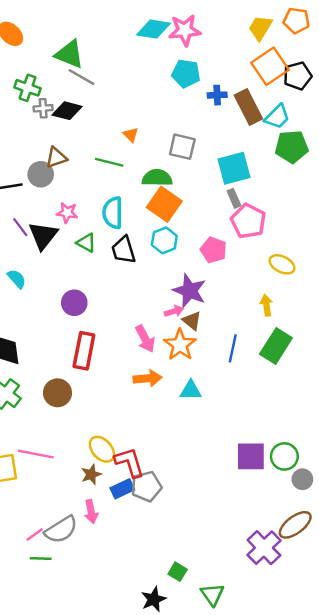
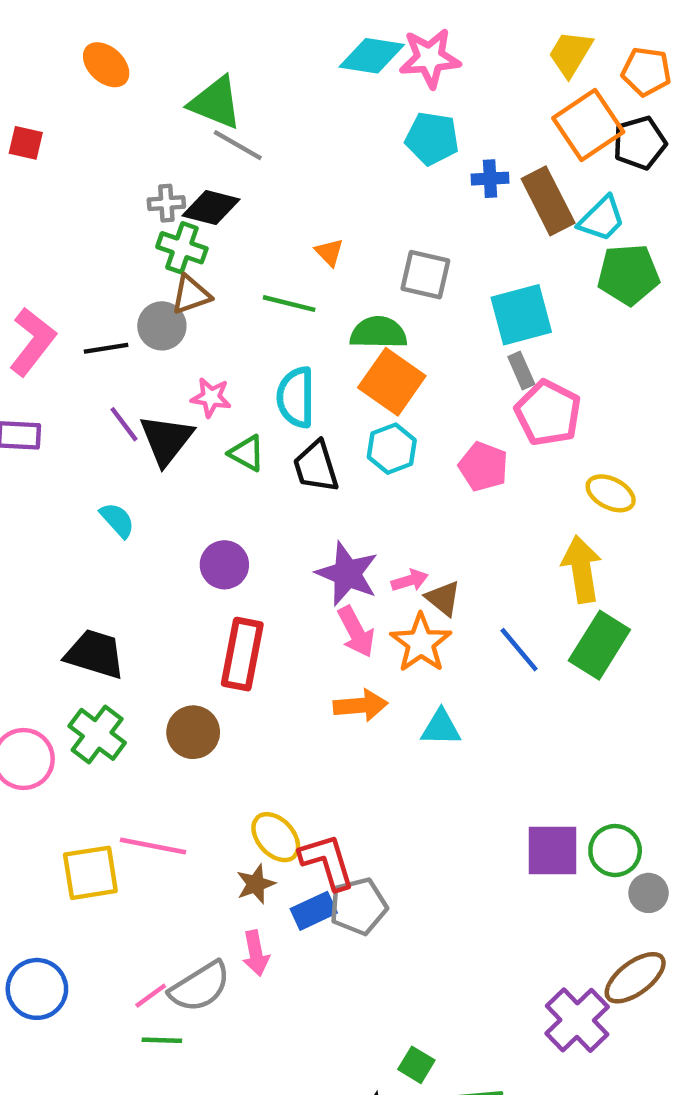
orange pentagon: (296, 21) -> (646, 71), moved
green cross: (27, 88) -> (182, 248), moved
purple star: (190, 291) -> (347, 574), moved
yellow arrow: (266, 305) -> (582, 569), size x1.6
blue line: (233, 348) -> (519, 650), turned -52

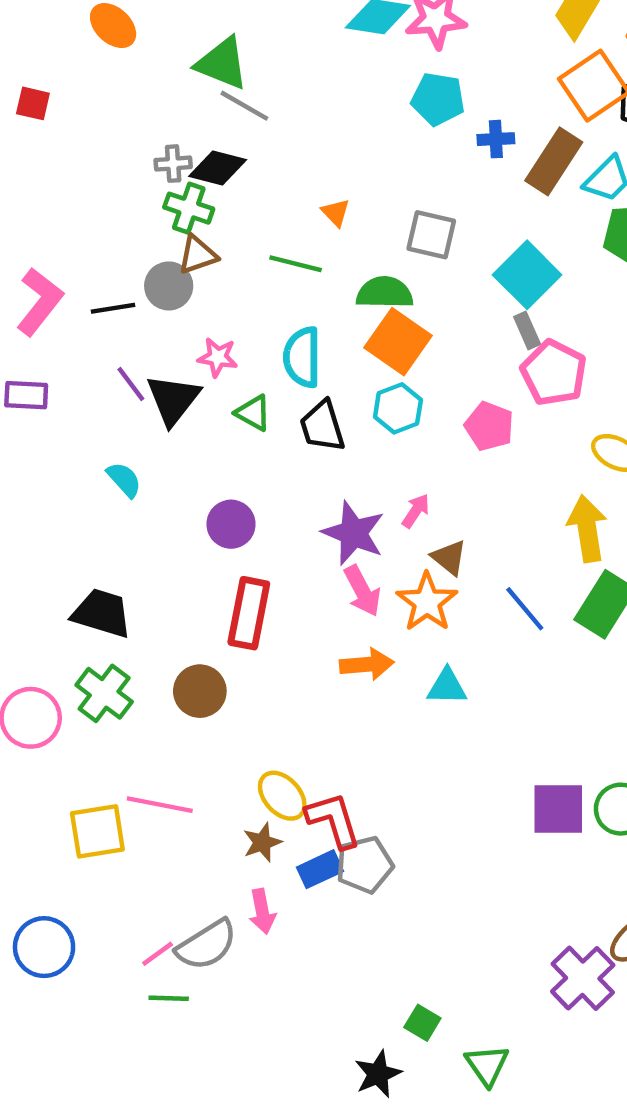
brown rectangle: (548, 201) -> (554, 161), turned 60
cyan square: (521, 315) -> (527, 275), turned -30
pink arrow: (410, 580) -> (416, 511), moved, turned -39

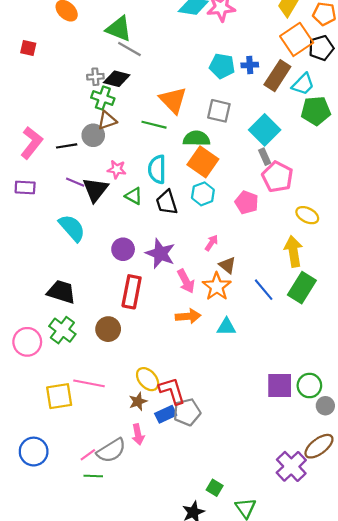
cyan pentagon: (438, 99) -> (222, 66), moved
orange triangle: (336, 213) -> (173, 100), size x2.0
purple line: (131, 384) -> (75, 182), turned -30
cyan semicircle: (124, 480) -> (72, 228), size x1.6
purple star: (353, 533) -> (160, 253), moved

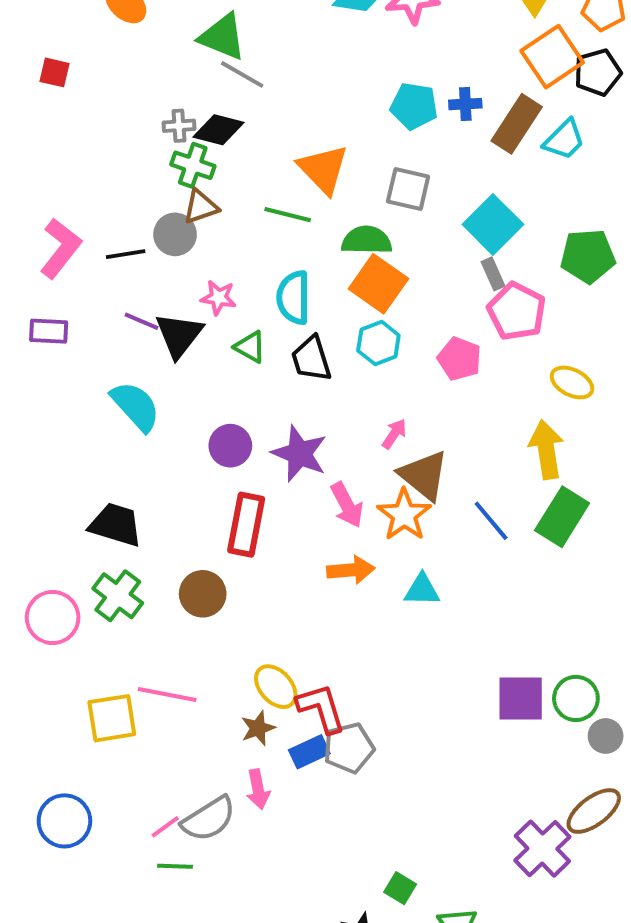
green pentagon: (316, 111) -> (588, 256), moved
brown triangle: (227, 265) -> (424, 475), size x1.6

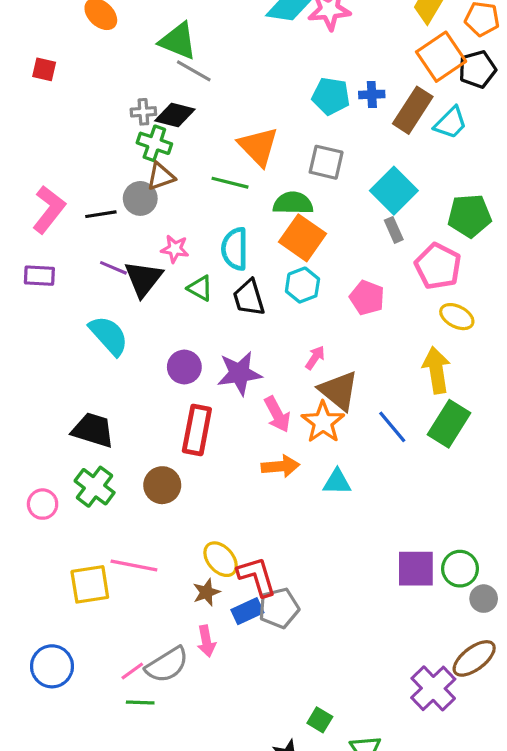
pink pentagon: (517, 311) -> (438, 266), moved
purple star: (299, 454) -> (239, 373), turned -30
pink circle: (53, 617) -> (43, 504), size x0.7

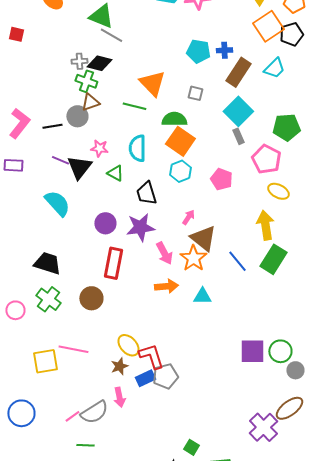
brown rectangle: (413, 110) -> (238, 72), moved
gray square: (326, 162) -> (195, 93), size x0.7
black trapezoid: (249, 298) -> (146, 193), moved
green line: (140, 703) -> (85, 445), moved

